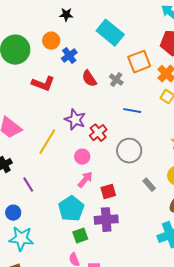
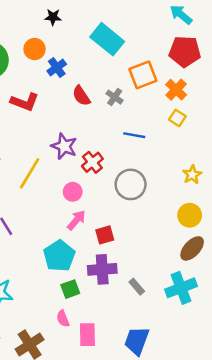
gray rectangle: (149, 185) -> (137, 287), moved

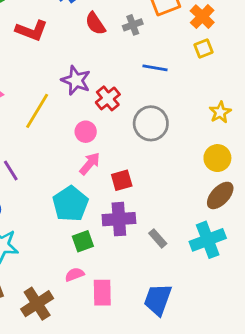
gray cross: (115, 97) -> (133, 25), turned 35
yellow square: (177, 118) -> (204, 48), turned 35
pink semicircle: (63, 319) -> (75, 275), turned 91

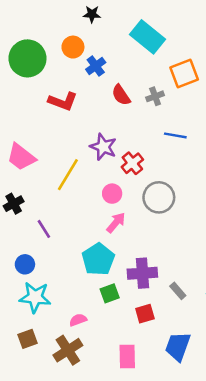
gray circle: (151, 123) -> (159, 197), moved
red square: (122, 180) -> (145, 314), moved
pink semicircle: (75, 275) -> (78, 320), moved
pink rectangle: (102, 293) -> (127, 357), moved

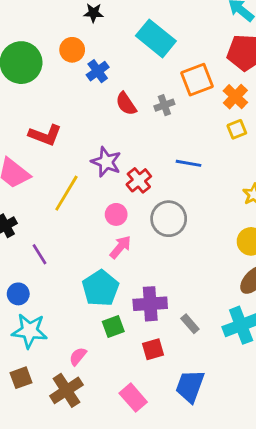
red L-shape: (63, 101) -> (45, 135), moved
blue line: (175, 135) -> (189, 163), moved
pink semicircle: (78, 320) -> (78, 356), turned -30
pink rectangle: (127, 357) -> (133, 398), turned -40

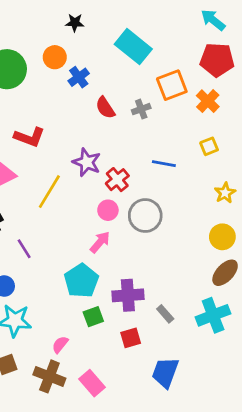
yellow square: (237, 129) -> (209, 146), moved
pink circle: (116, 214) -> (108, 210), moved
brown cross: (66, 390) -> (49, 376), turned -36
pink rectangle: (133, 398) -> (92, 383), moved

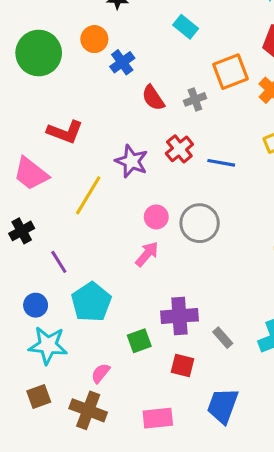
cyan rectangle: (133, 47) -> (186, 27), size x0.6
red cross: (117, 180) -> (179, 149), moved
cyan pentagon: (81, 281) -> (91, 302), moved
red square: (131, 338) -> (183, 365), turned 30
pink rectangle: (92, 383) -> (158, 418), moved, turned -55

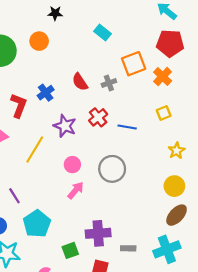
blue cross: (122, 62) -> (46, 93), moved
red L-shape: (65, 132) -> (19, 106), turned -90
pink circle: (156, 217) -> (72, 165), moved
gray rectangle: (223, 338) -> (128, 248), turned -48

